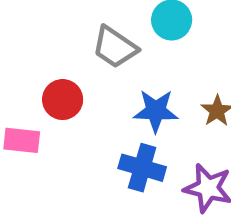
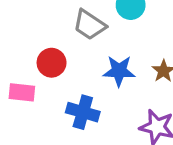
blue cross: (142, 168) -> (83, 112), moved

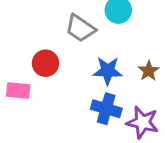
blue cross: (83, 112) -> (106, 109), moved

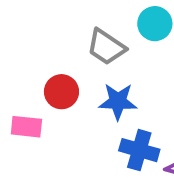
blue star: (108, 71) -> (118, 101), moved

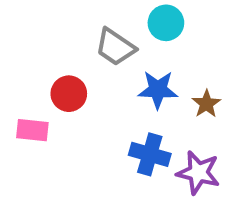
blue star: (118, 101) -> (158, 90), moved

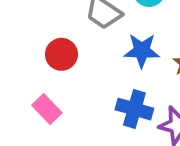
pink rectangle: (32, 130) -> (47, 109), moved, turned 40

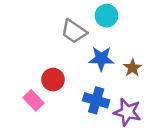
red circle: (61, 54) -> (53, 80), moved

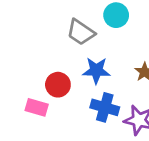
blue star: (101, 59) -> (96, 70), moved
pink rectangle: (33, 100) -> (37, 107), turned -30

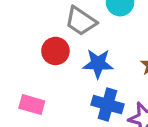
red circle: (58, 85) -> (55, 51), moved

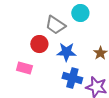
pink rectangle: (32, 105) -> (24, 68), moved

